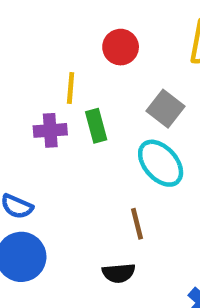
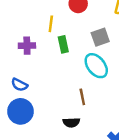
gray square: (166, 109) -> (100, 37), turned 30
purple cross: (50, 130) -> (27, 46), moved

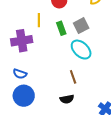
green rectangle: (63, 44) -> (61, 28), moved
purple cross: (27, 46) -> (22, 41), size x1.5

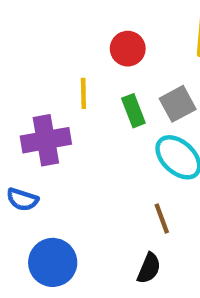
blue semicircle: (20, 74) -> (22, 199), moved
black semicircle: (67, 99) -> (149, 268), turned -56

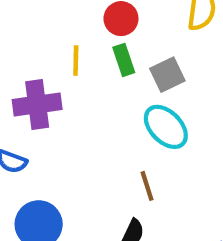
green rectangle: (133, 111) -> (124, 60), moved

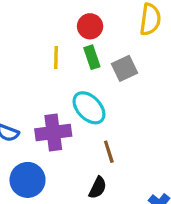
purple cross: (37, 105) -> (53, 132), moved
cyan ellipse: (166, 127) -> (89, 108), moved

